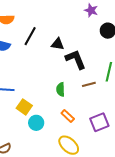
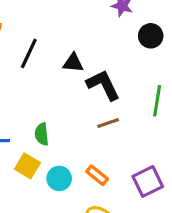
brown line: (89, 84) -> (108, 123), moved
green semicircle: (61, 89) -> (42, 134), moved
cyan circle: (36, 123) -> (59, 178), moved

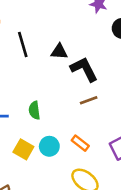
black line: (29, 53) -> (23, 44), turned -40
yellow square: (27, 166) -> (23, 149), moved

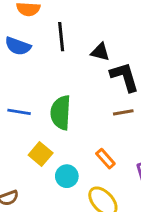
green semicircle: (34, 110) -> (61, 113), size x1.6
cyan circle: (49, 146) -> (67, 176), moved

